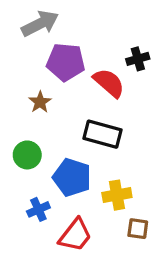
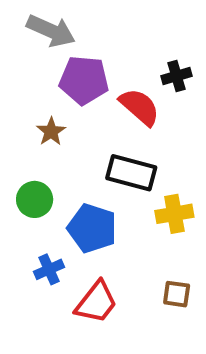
gray arrow: (40, 24) -> (51, 31), turned 51
yellow cross: (117, 195) -> (174, 214), moved

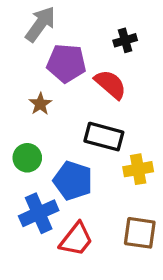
gray arrow: (51, 31) -> (40, 24), turned -78
black cross: (177, 76) -> (125, 40), moved
blue cross: (49, 269) -> (39, 213), size x1.6
brown square: (177, 294) -> (140, 233), size x1.5

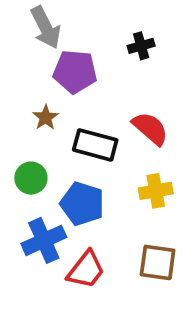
gray arrow: (40, 24) -> (46, 27), turned 117
red semicircle: (110, 84) -> (150, 128), moved
black rectangle: (104, 137) -> (95, 145), moved

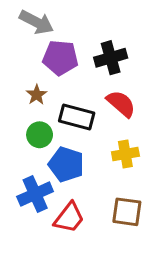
gray arrow: (46, 27) -> (37, 22), turned -36
black cross: (141, 46) -> (111, 58), moved, size x1.5
green circle: (31, 178) -> (40, 135), moved

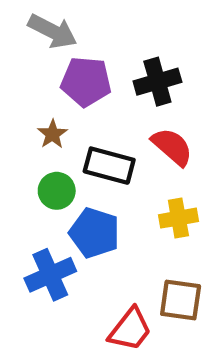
red trapezoid: (69, 218) -> (130, 329), moved

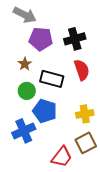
red semicircle: (172, 147) -> (82, 70), turned 30
yellow cross: (178, 218) -> (85, 114), moved
brown square: (181, 300) -> (86, 143), turned -35

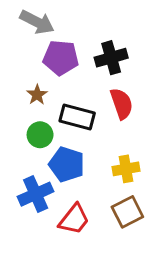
red trapezoid: (62, 157) -> (74, 219), moved

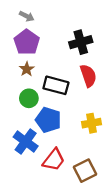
gray arrow: (37, 22) -> (27, 16), size x0.6
purple pentagon: (61, 58) -> (27, 42), moved, turned 30
blue cross: (36, 194) -> (26, 141), turned -30
brown square: (127, 212) -> (85, 171), moved

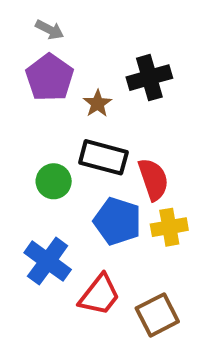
brown star: (27, 69) -> (97, 103), moved
red semicircle: (88, 76) -> (153, 179), moved
blue pentagon: (48, 120) -> (117, 221), moved

